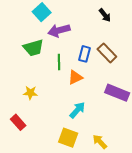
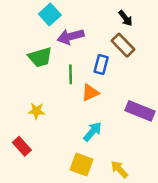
brown rectangle: (107, 53) -> (123, 45), moved

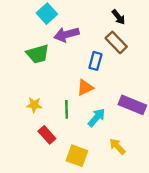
green line: (71, 74) -> (67, 109), moved
cyan arrow: (93, 132) -> (97, 118), moved
red rectangle: (22, 146) -> (47, 135), moved
yellow arrow: (119, 169) -> (117, 146), moved

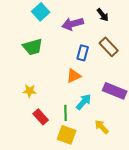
purple arrow: (67, 34) -> (73, 24), moved
brown rectangle: (116, 42) -> (109, 47), moved
green line: (67, 109) -> (66, 113), moved

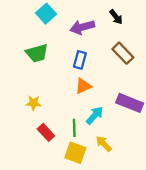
blue rectangle: (83, 53) -> (80, 60), moved
yellow arrow: (102, 127) -> (104, 144), moved

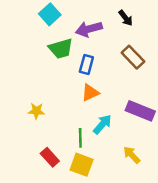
green trapezoid: (37, 53) -> (61, 49), moved
red rectangle: (46, 132) -> (50, 157), moved
yellow arrow: (104, 144) -> (132, 155), moved

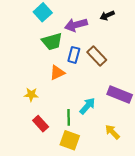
black arrow: (126, 18) -> (107, 15), turned 104
brown rectangle: (133, 57) -> (97, 56), moved
orange triangle: (90, 93) -> (57, 73), moved
red rectangle: (50, 157) -> (41, 124), moved

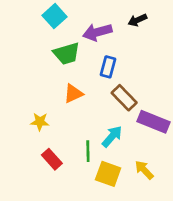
blue rectangle: (74, 55) -> (108, 67), moved
brown rectangle: (97, 56) -> (124, 98), moved
yellow square: (70, 140) -> (108, 174), moved

